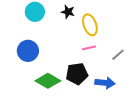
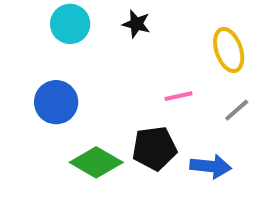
yellow ellipse: (90, 25) -> (229, 50), moved

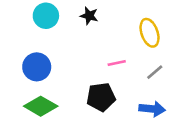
green diamond: (96, 162) -> (41, 106), moved
blue arrow: (211, 166) -> (152, 109), moved

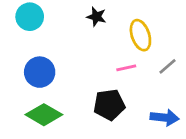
cyan circle: (46, 16) -> (30, 17), moved
yellow ellipse: (150, 33) -> (140, 35), moved
gray line: (155, 72) -> (167, 66), moved

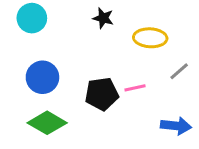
yellow ellipse: (140, 35) -> (150, 38), turned -68
pink line: (126, 68) -> (135, 88), moved
black pentagon: (109, 105) -> (102, 94), moved

